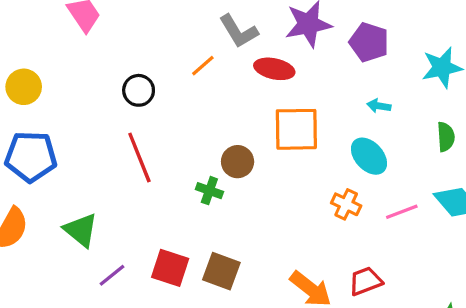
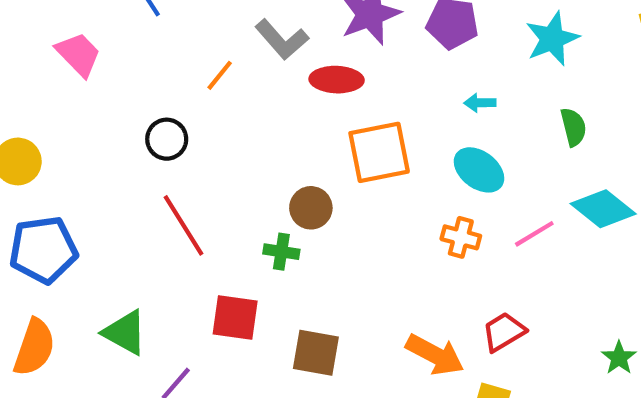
orange line: (203, 66) -> (220, 75), moved
red square: (170, 268) -> (235, 317), moved

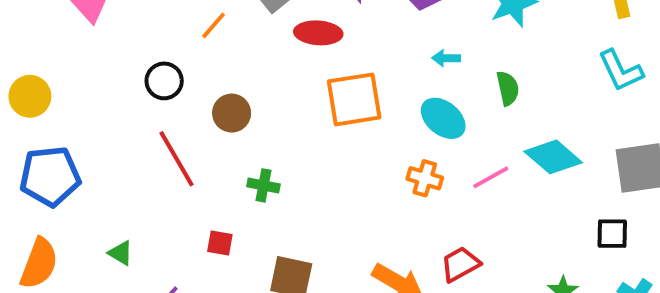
green semicircle: (573, 127) -> (508, 88), moved
brown circle: (311, 208) -> (232, 113), moved
red square: (235, 317) -> (220, 243), size x0.6
green triangle: (125, 333) -> (121, 253), size x0.6

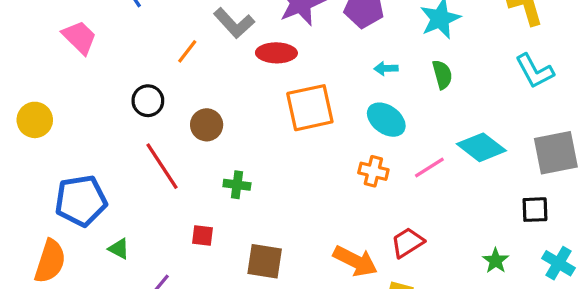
green semicircle: (508, 88) -> (442, 75), moved
blue pentagon: (50, 176) -> (81, 201), moved

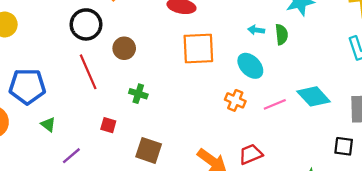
green semicircle: (442, 75) -> (282, 35), moved
black circle: (148, 101) -> (86, 24), size x1.4

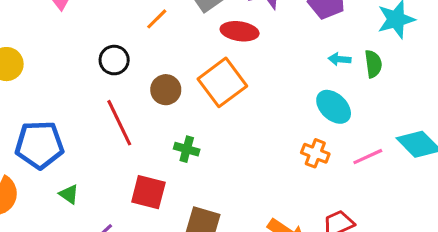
black circle: (86, 24) -> (114, 60), size x0.7
orange square: (198, 48) -> (222, 82), moved, turned -32
red square: (108, 125) -> (148, 192), size x1.6

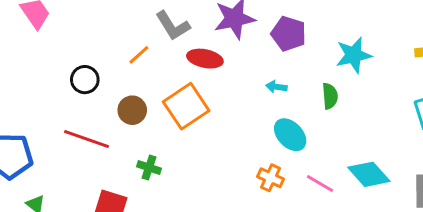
orange line: (157, 19) -> (139, 55), moved
cyan arrow: (340, 59) -> (276, 87), moved
red line: (119, 123) -> (87, 139), turned -48
pink line: (368, 157) -> (320, 184), turned 52

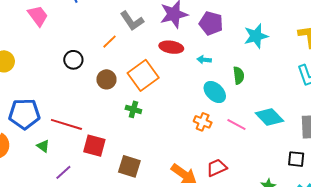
red ellipse: (205, 59) -> (171, 47), moved
green semicircle: (330, 96) -> (239, 75), moved
red line: (87, 139) -> (66, 124), moved
green cross: (149, 167) -> (133, 109), moved

